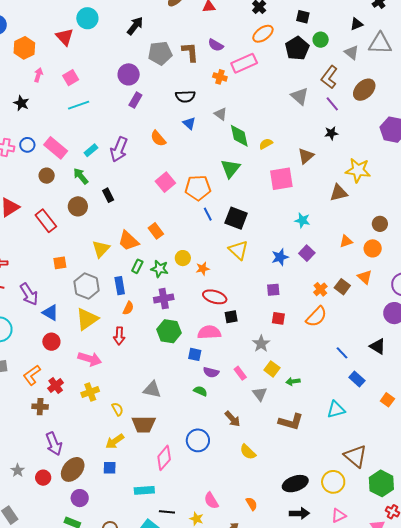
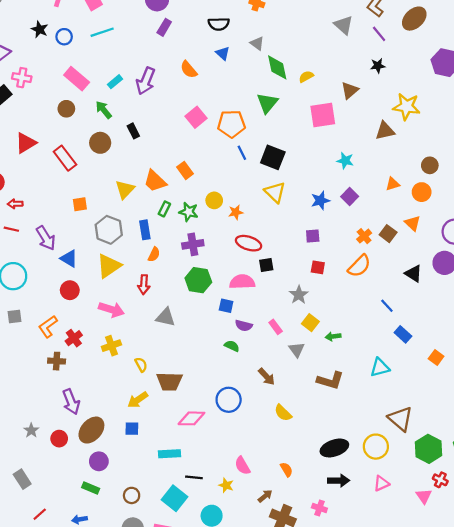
blue circle: (27, 145) -> (64, 37), moved
black triangle: (378, 346) -> (413, 274), moved
gray triangle: (152, 390) -> (166, 317), moved
pink diamond: (164, 458) -> (191, 418), turned 50

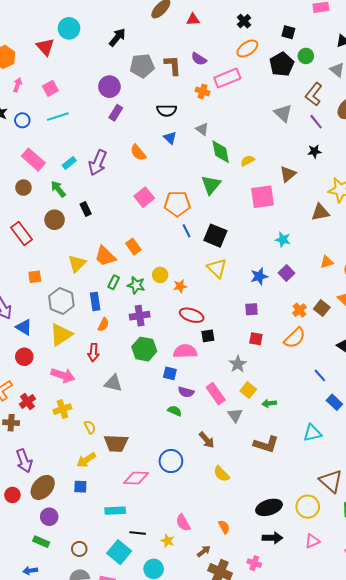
pink rectangle: (276, 327) -> (216, 394), size x1.5

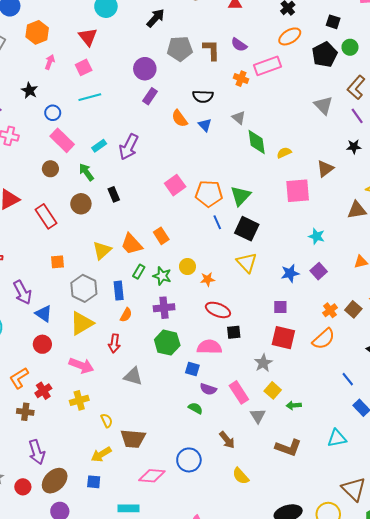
red triangle: (45, 47) -> (88, 37), moved
blue circle: (22, 120) -> (53, 113), moved
orange semicircle: (138, 153) -> (180, 119), moved
green triangle: (211, 185) -> (241, 196), moved
red square: (256, 339) -> (283, 338), size x1.6

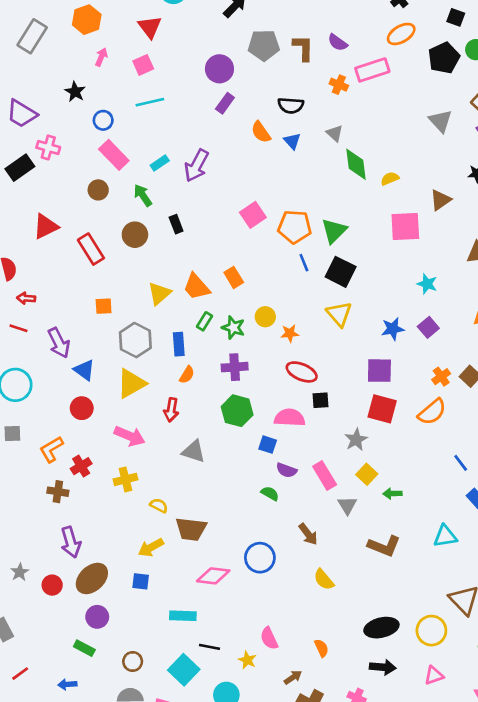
purple square: (280, 307) -> (379, 371), size x1.5
yellow semicircle: (107, 421) -> (159, 506), turned -40

